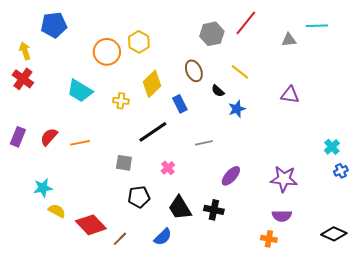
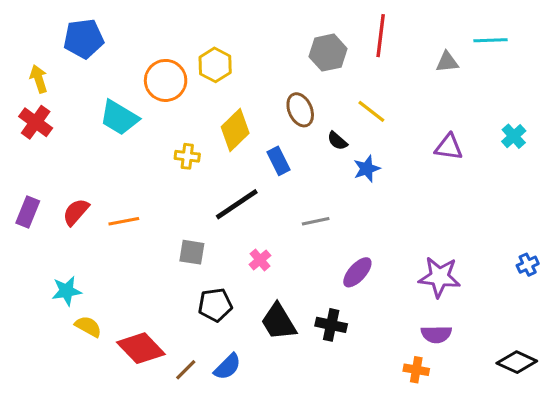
red line: (246, 23) -> (381, 36), turned -32
cyan trapezoid: (80, 91) -> (119, 118), moved
cyan cross: (332, 147) -> (514, 136), moved
blue semicircle: (163, 237) -> (227, 367), moved

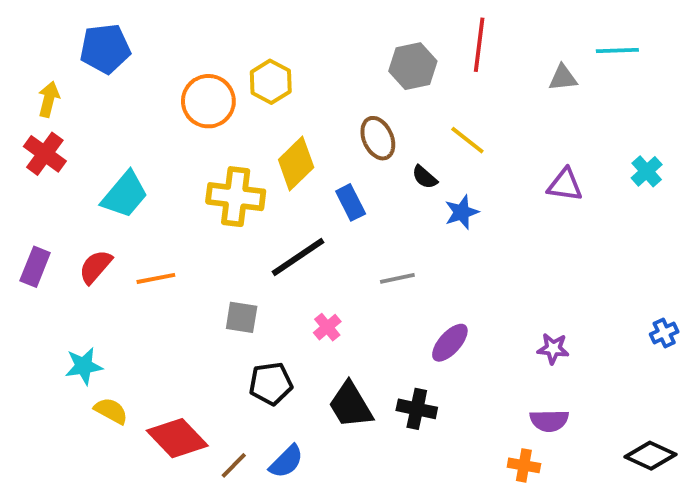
yellow arrow: (39, 79) -> (49, 99), turned 32
cyan trapezoid: (119, 118) -> (125, 195), moved, turned -81
yellow cross: (187, 156) -> (236, 197), size x1.8
purple star: (439, 277) -> (553, 349), size x0.6

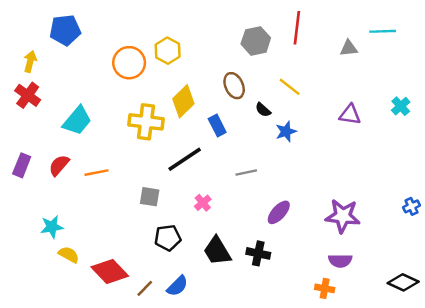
purple star: (553, 349) -> (343, 216), size x1.8

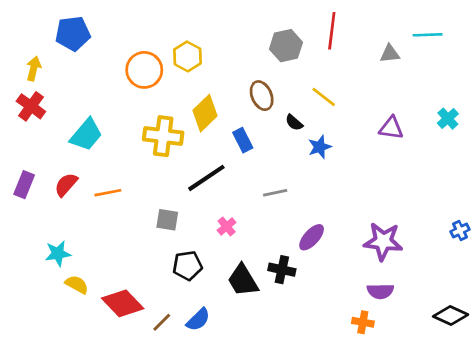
black cross: (258, 253) -> (282, 270), moved

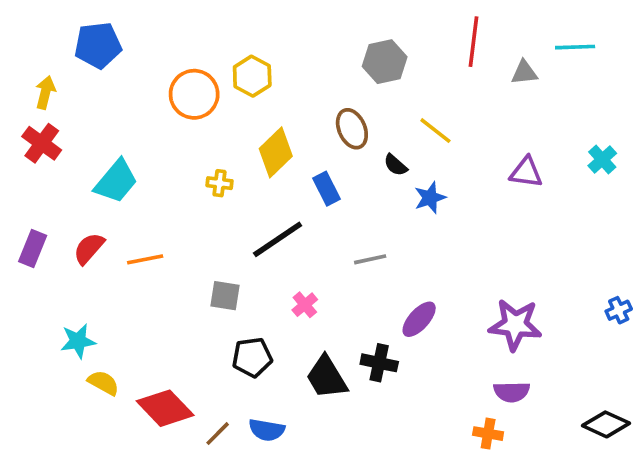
red line: (332, 31) -> (474, 42), moved
yellow cross: (163, 136) -> (220, 183), size x0.5
blue semicircle: (198, 320) -> (267, 430), turned 55

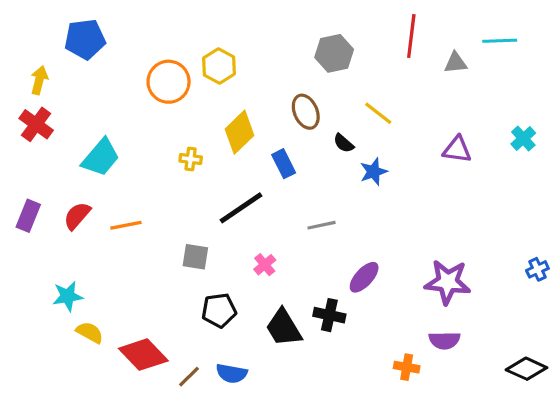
orange cross: (488, 434) -> (407, 367), moved

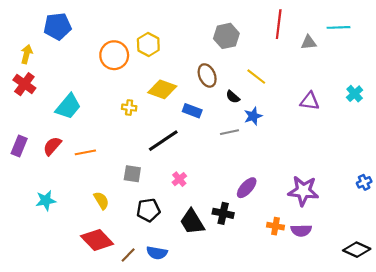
yellow diamond: (239, 132) -> (162, 89), turned 64
blue rectangle: (284, 164) -> (192, 111), turned -42
gray line: (321, 225) -> (230, 132), moved
yellow semicircle: (90, 332) -> (101, 200), moved, turned 30
orange cross: (407, 367) -> (275, 226), moved

